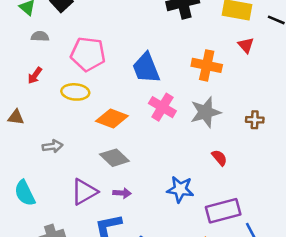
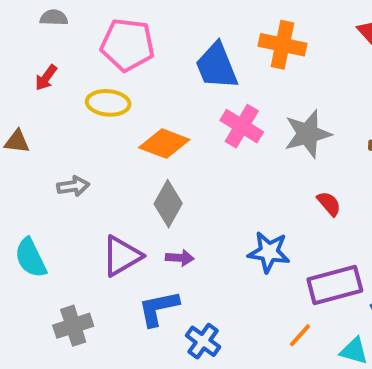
orange cross: (207, 65) -> (282, 45), moved
gray diamond: (114, 158) -> (168, 204), turned 76

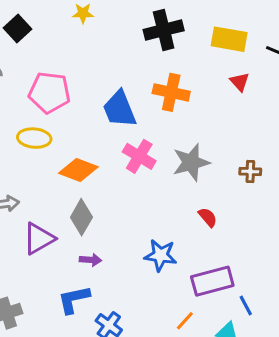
purple triangle: (122, 256) -> (39, 239), moved

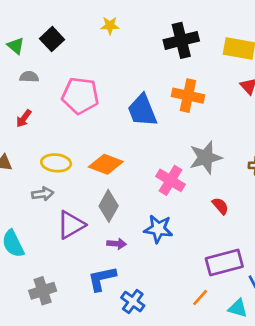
yellow ellipse: (34, 138) -> (56, 163), moved
pink cross: (139, 156) -> (170, 180), moved
blue star: (161, 255) -> (158, 229), moved

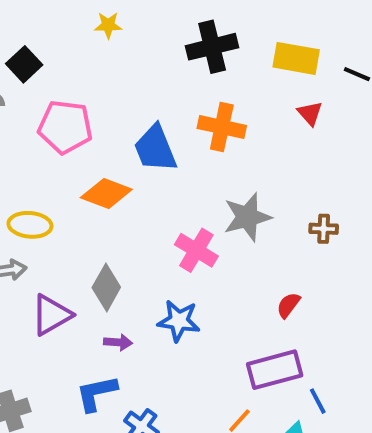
black square: (52, 39) -> (24, 64), moved
orange diamond: (106, 164) -> (106, 194), moved
red semicircle: (220, 206) -> (288, 305), moved, turned -102

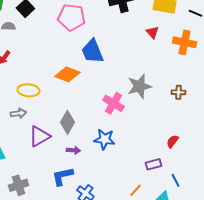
red triangle: (310, 113) -> (152, 32), moved
pink pentagon: (65, 127) -> (71, 17), moved
orange cross: (222, 127) -> (184, 42), moved
red semicircle: (288, 305) -> (172, 141), moved
purple rectangle: (275, 370) -> (153, 164), size x0.6

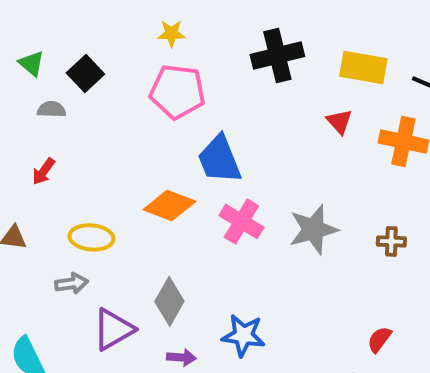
pink cross: (113, 103) -> (241, 221), moved

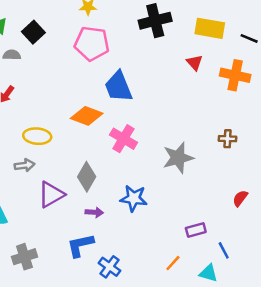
pink cross: (241, 221) -> (123, 139), moved
gray star: (313, 229) -> (178, 158), moved
red semicircle: (379, 339) -> (240, 198), moved

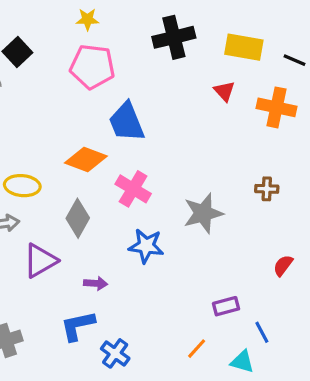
gray diamond: (87, 177) -> (78, 218), moved
blue star: (134, 198) -> (146, 246), moved

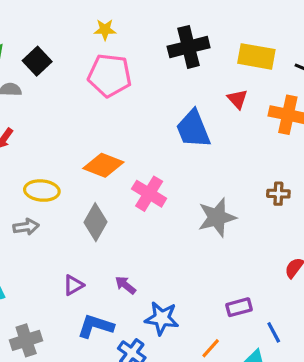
blue trapezoid: (127, 122) -> (193, 129), moved
blue star: (146, 246) -> (162, 318), moved
purple triangle: (40, 261) -> (73, 285), moved, size x0.6
purple arrow: (96, 283) -> (125, 285), moved, turned -145
blue L-shape: (78, 326) -> (95, 326), turned 30

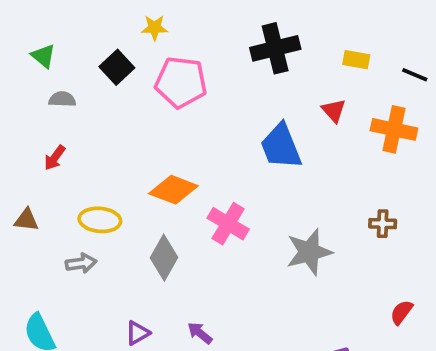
yellow star: (105, 30) -> (155, 28), moved
yellow rectangle: (256, 56) -> (356, 60), size x0.6
black square: (37, 61) -> (117, 67), moved

